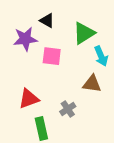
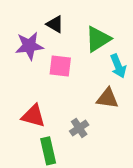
red triangle: (29, 99) -> (33, 116), turned 35

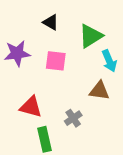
purple star: (29, 46) -> (17, 53), moved

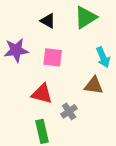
green triangle: (91, 36) -> (85, 17), moved
red triangle: (31, 107) -> (42, 94), moved

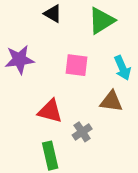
black triangle: (48, 21) -> (53, 14), moved
pink square: (53, 57) -> (76, 65), moved

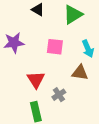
red triangle: (50, 111) -> (36, 80), turned 42

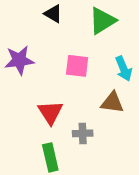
gray cross: (59, 95) -> (83, 133), turned 32

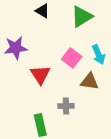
pink square: (77, 66) -> (72, 58), moved, turned 30
red triangle: (50, 112) -> (40, 75), moved

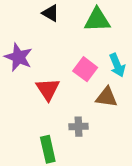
green triangle: (82, 17) -> (97, 20), turned 30
purple star: (16, 48) -> (18, 57), turned 30

